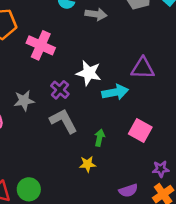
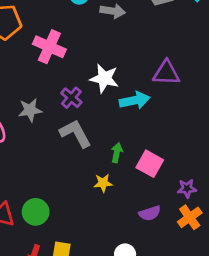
pink square: (140, 131) -> (150, 164), moved

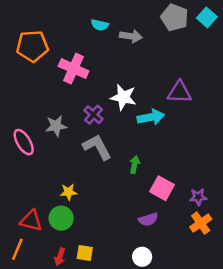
pink square: (150, 164) -> (162, 188), moved
yellow star: (103, 183) -> (69, 192), moved
purple semicircle: (150, 213) -> (148, 219), moved

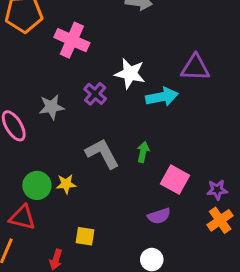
gray L-shape: (97, 147) -> (102, 153), moved
green circle: (61, 218) -> (37, 185), moved
yellow square: (85, 253) -> (85, 236), moved

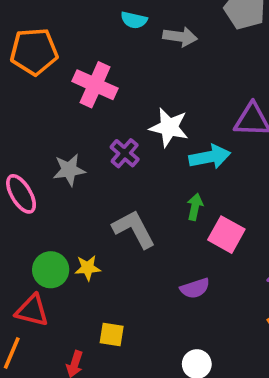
green arrow: (143, 152) -> (195, 207), moved
pink square: (175, 180) -> (226, 235), moved
purple semicircle: (159, 216) -> (195, 288), moved

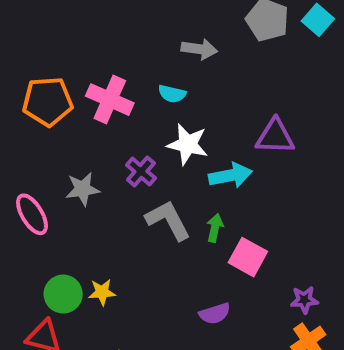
cyan semicircle: (134, 20) -> (172, 94), moved
orange pentagon: (34, 51) -> (48, 102), moved
gray L-shape: (134, 229) -> (168, 220), moved

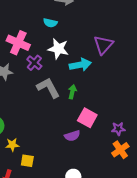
pink cross: (110, 100) -> (18, 43), moved
purple triangle: (275, 137) -> (103, 45), turned -50
pink square: (248, 257) -> (87, 118), moved
yellow star: (102, 292) -> (12, 145), moved

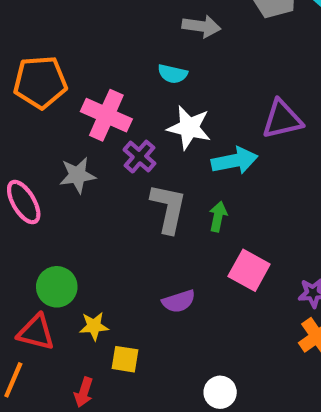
purple triangle: (103, 45) -> (282, 119), turned 35
gray L-shape: (48, 88) -> (168, 208), turned 40
purple semicircle: (72, 136) -> (179, 301), moved

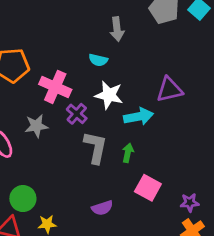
gray arrow: (201, 26) -> (117, 29), turned 75

